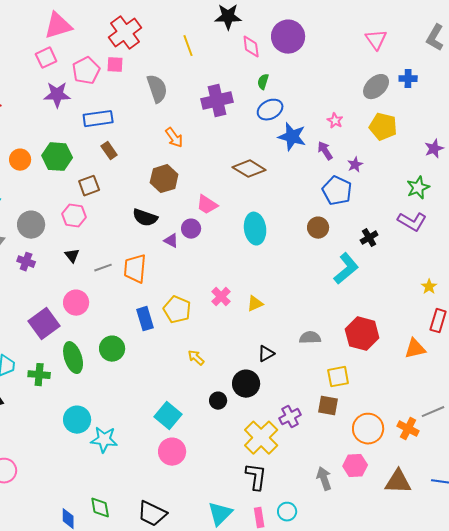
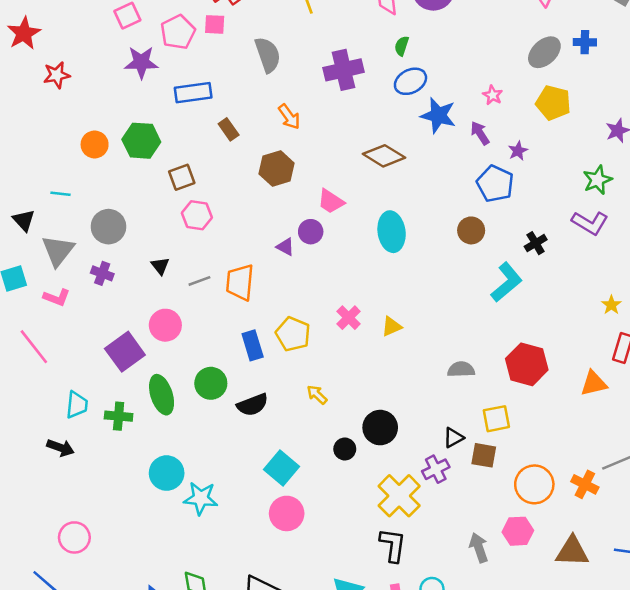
brown rectangle: (109, 151) -> (229, 129), moved
pink hexagon: (74, 216) -> (197, 215), moved
black semicircle: (145, 218) -> (253, 405), moved, turned -40
black triangle: (266, 354) -> (453, 438), moved

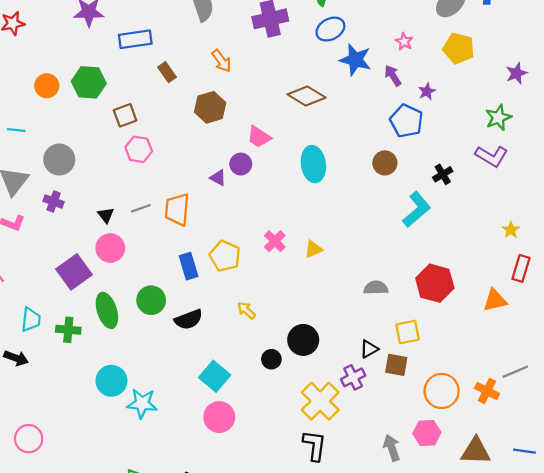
black triangle: (160, 266) -> (106, 215), moved

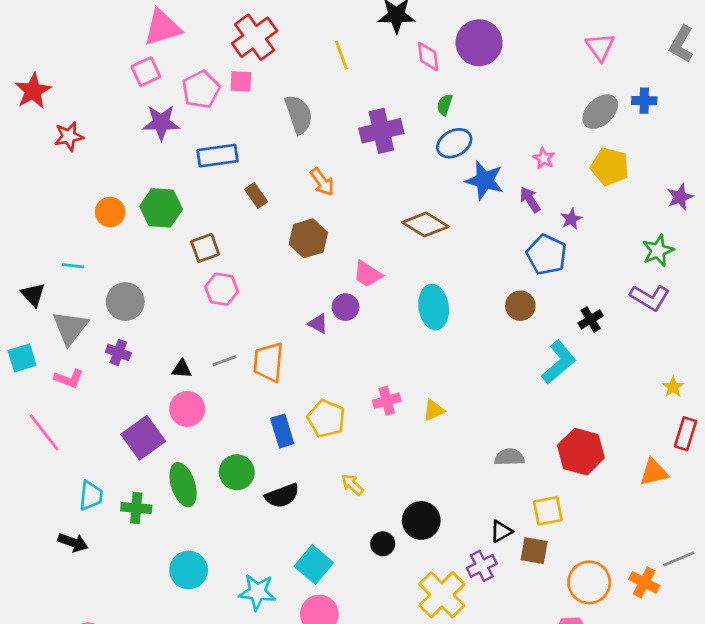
black triangle: (106, 215) -> (182, 369), turned -48
pink cross: (275, 241) -> (387, 401), turned 30
cyan star: (142, 403) -> (257, 592), moved

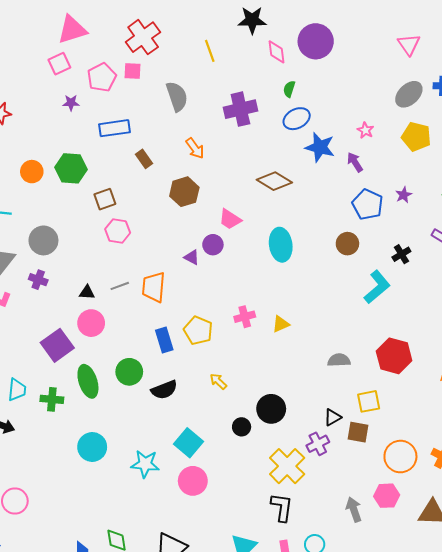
purple star: (161, 123) -> (71, 103), size x0.6
purple star: (571, 219) -> (404, 195), moved

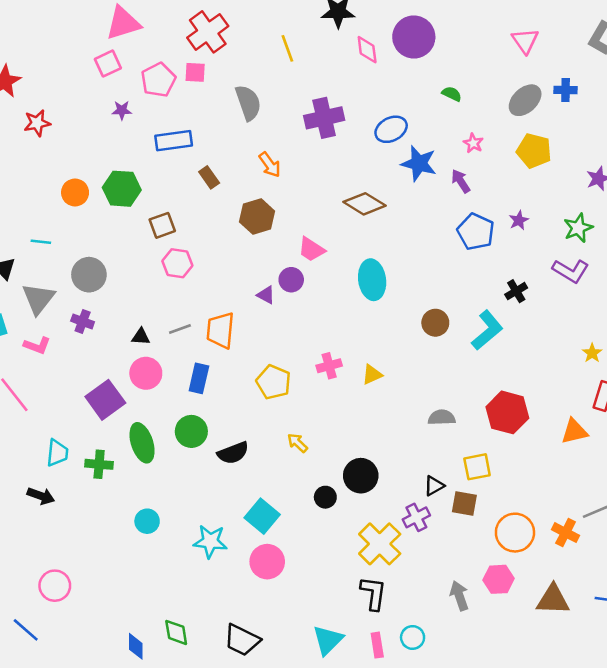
green semicircle: (289, 89) -> (452, 94), moved, turned 98
brown circle: (347, 244) -> (435, 323), moved
blue rectangle: (164, 340) -> (199, 378), moved, turned 30
cyan circle: (92, 447) -> (147, 521), size x0.7

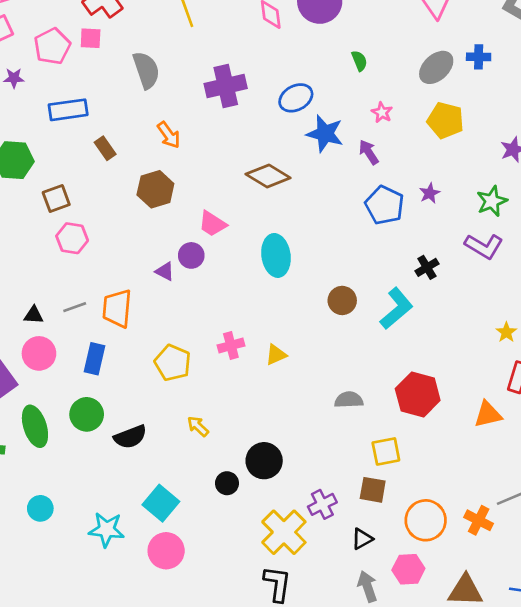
green semicircle: (452, 94) -> (359, 61), turned 42
black triangle: (434, 486) -> (362, 539), moved

